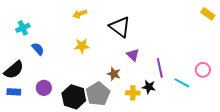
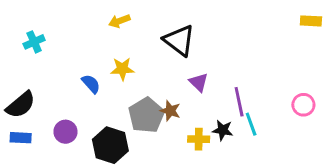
yellow rectangle: (208, 14) -> (311, 21), turned -32
blue semicircle: (38, 49) -> (91, 84), moved
cyan line: (182, 83) -> (251, 124), moved, turned 42
gray pentagon: (98, 94) -> (146, 115), moved

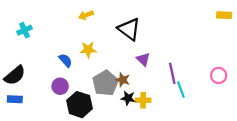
black star: (223, 130) -> (128, 98), moved
purple circle: (65, 132) -> (60, 86), moved

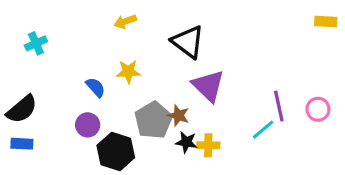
purple triangle: (143, 59) -> (208, 86), size x1.6
purple line: (172, 73) -> (279, 106), moved
cyan line: (181, 89) -> (263, 130), turned 70

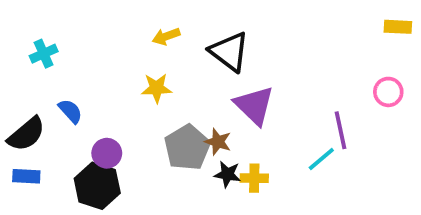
yellow arrow: (125, 21) -> (166, 36), moved
blue semicircle: (95, 87) -> (70, 111), moved
pink circle: (318, 109) -> (388, 92), moved
black hexagon: (116, 152) -> (97, 186), moved

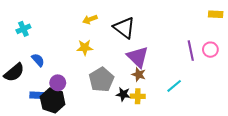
purple line: (340, 130) -> (191, 51), moved
brown star: (218, 142) -> (139, 74), moved
blue rectangle: (26, 176) -> (37, 95), moved

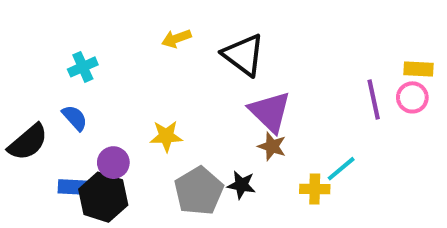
yellow rectangle: (216, 14) -> (418, 69), moved
cyan cross: (23, 29) -> (83, 67), moved
yellow star: (85, 47) -> (166, 136), moved
gray pentagon: (101, 80) -> (199, 191), moved
yellow cross: (138, 96) -> (315, 189), moved

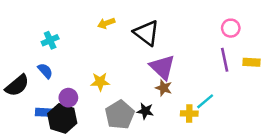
yellow rectangle: (418, 69) -> (252, 62), moved
pink circle: (412, 97) -> (231, 28), moved

